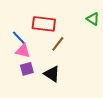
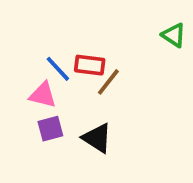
red rectangle: (44, 24) -> (90, 65), moved, size x0.7
blue line: (19, 38) -> (58, 69), moved

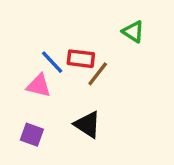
green triangle: (174, 35) -> (133, 32), moved
purple square: (50, 129) -> (32, 135), moved, turned 35

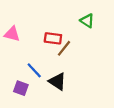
blue line: (52, 62) -> (34, 70), moved
pink triangle: (39, 86) -> (12, 34), moved

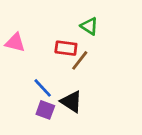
green triangle: (87, 21) -> (89, 26), moved
purple square: (21, 88) -> (45, 110), moved

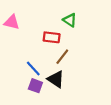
pink triangle: (15, 43) -> (12, 22), moved
brown line: (80, 60) -> (62, 57), moved

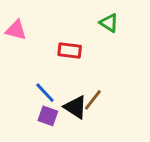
green triangle: (70, 20) -> (109, 23), moved
brown line: (62, 57) -> (93, 100), moved

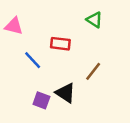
blue line: (45, 93) -> (33, 60), moved
brown line: (93, 100) -> (93, 71), moved

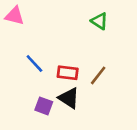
pink triangle: (14, 26) -> (15, 16), moved
red rectangle: (60, 44) -> (68, 73), moved

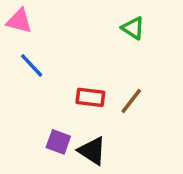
blue line: (34, 64) -> (32, 65), moved
black triangle: (69, 98) -> (92, 151), moved

